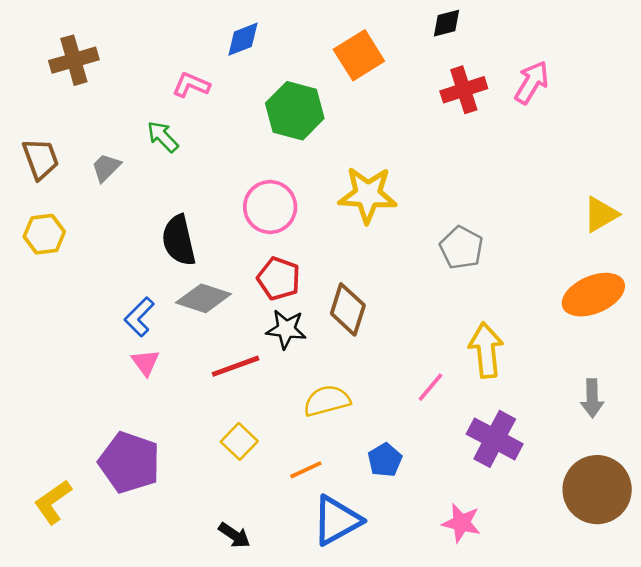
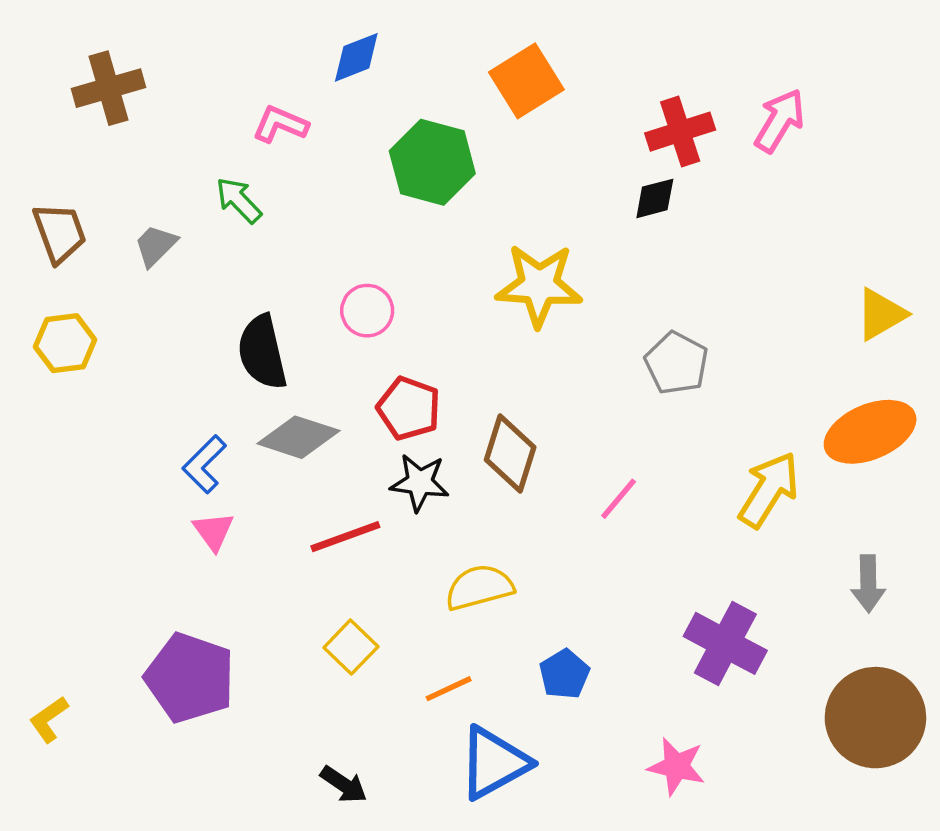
black diamond: (447, 23) -> (655, 198), moved
pink circle: (270, 207) -> (367, 311), moved, size x0.7
yellow arrow: (486, 350) -> (769, 490), moved, turned 38
pink line: (431, 387) -> (619, 499), moved
yellow L-shape: (53, 502) -> (49, 719), moved, size x0.7

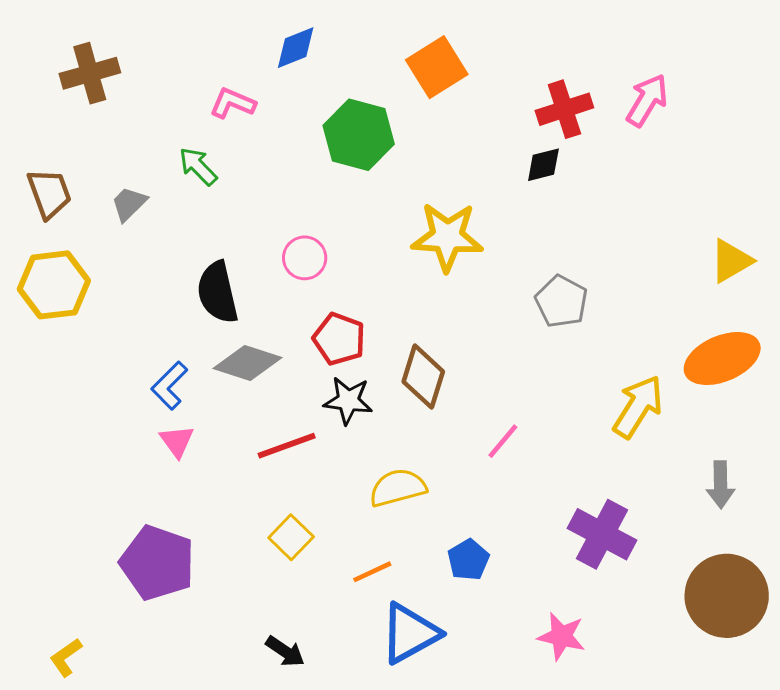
yellow hexagon: (65, 343) -> (54, 285), size x1.4
pink line: (619, 499) -> (503, 441), moved
yellow L-shape: (49, 719) -> (66, 657), moved

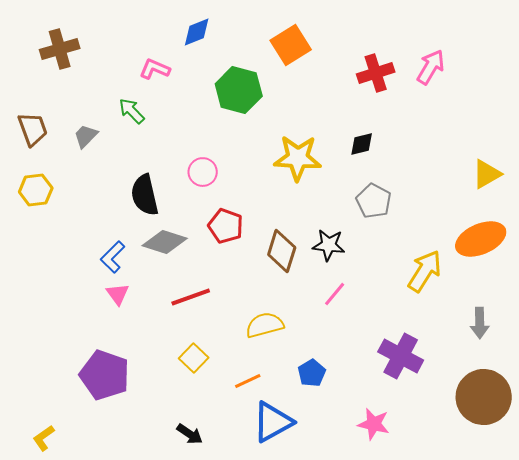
black diamond: (543, 165) -> (362, 144), moved
yellow hexagon: (54, 285) -> (36, 190), size x0.7
black star: (348, 401) -> (329, 245), moved

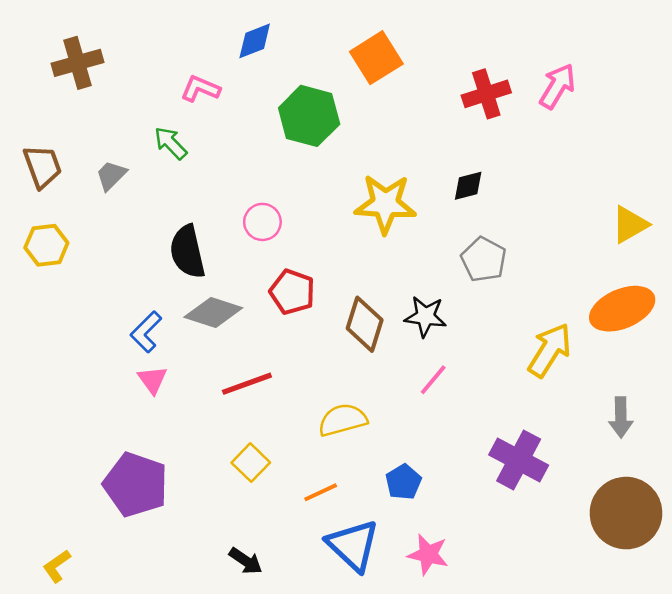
blue triangle: (273, 422) -> (353, 545), turned -48
pink star: (374, 424) -> (428, 554), moved

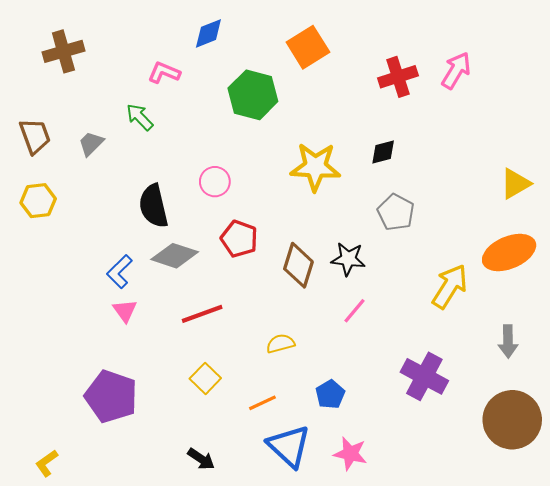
yellow semicircle: (343, 420) -> (280, 344), size x0.7

